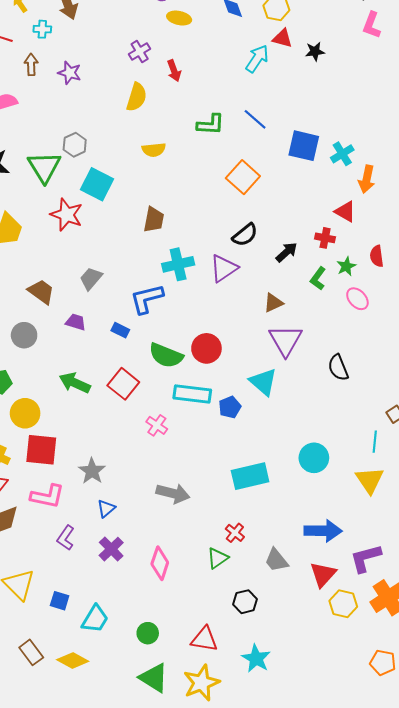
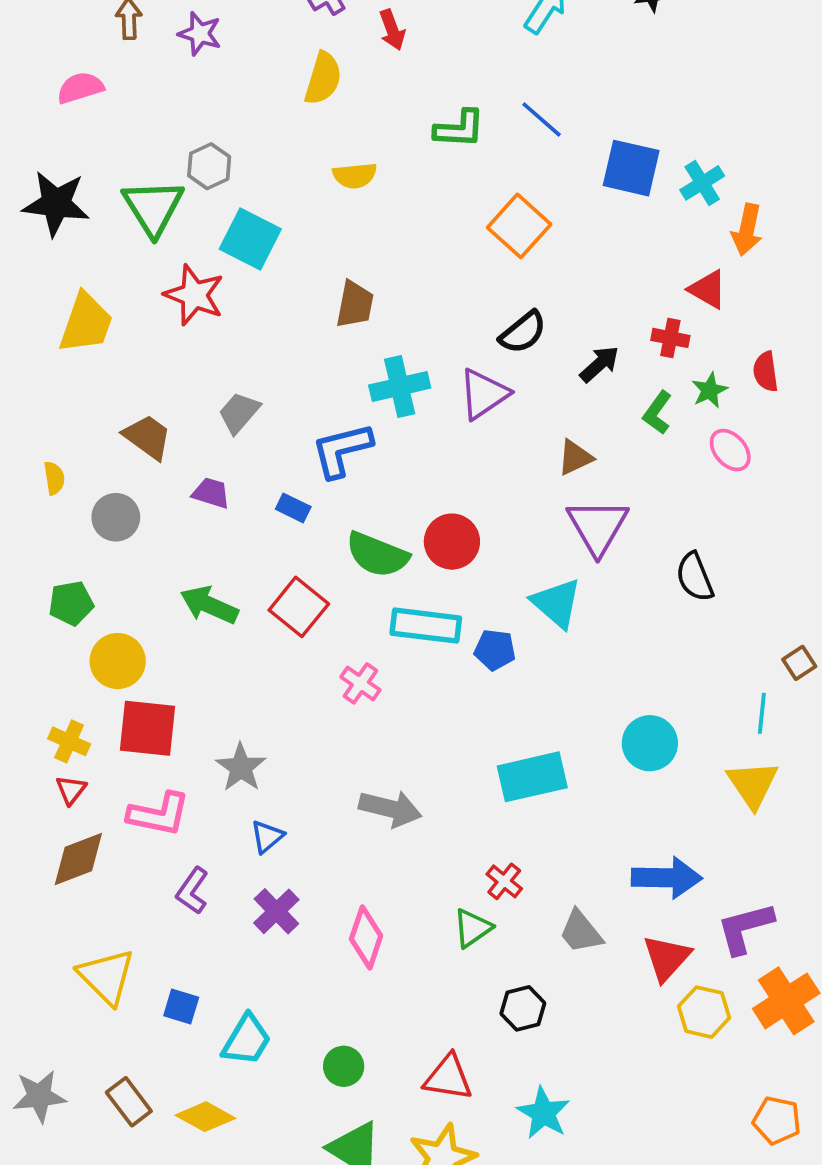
blue pentagon: (230, 407) -> (495, 650), turned 30

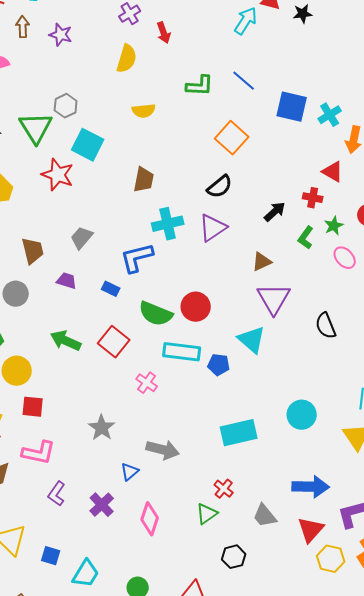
black semicircle: (523, 332) -> (220, 187), moved
brown trapezoid: (148, 437) -> (33, 251), turned 40
red square: (148, 728) -> (33, 407), size x0.7
gray star: (241, 767) -> (102, 428), moved
blue triangle: (267, 837) -> (130, 472), moved

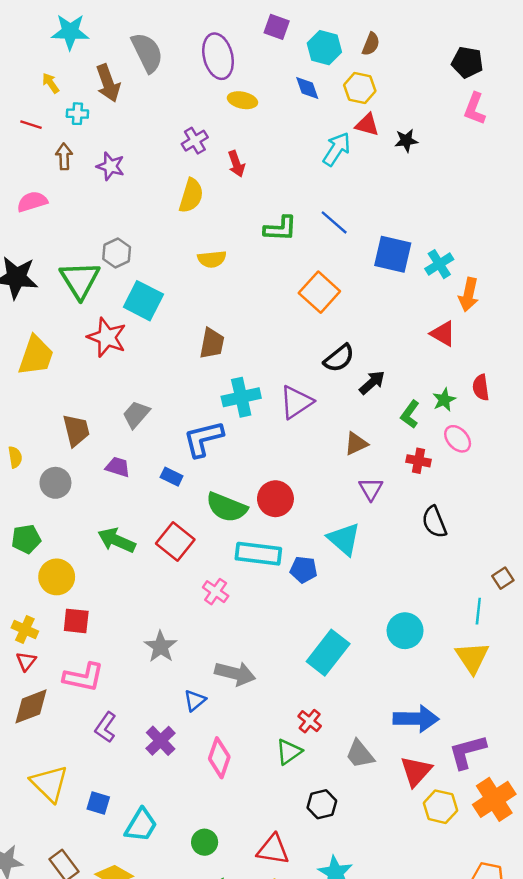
black semicircle: (220, 187) -> (339, 358), moved
red cross: (313, 198) -> (418, 461), moved
purple triangle: (274, 299) -> (371, 489), size x0.6
cyan rectangle: (239, 433) -> (328, 653), turned -39

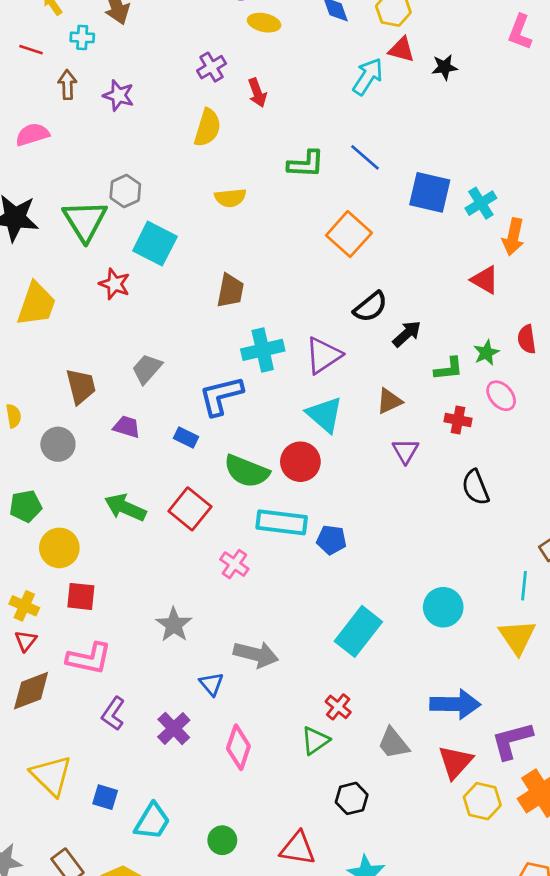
red star: (107, 337) -> (115, 284), size x0.7
green L-shape: (410, 414) -> (449, 369), turned -132
cyan triangle: (344, 539) -> (325, 415), moved
blue triangle: (195, 700) -> (212, 684), turned -30

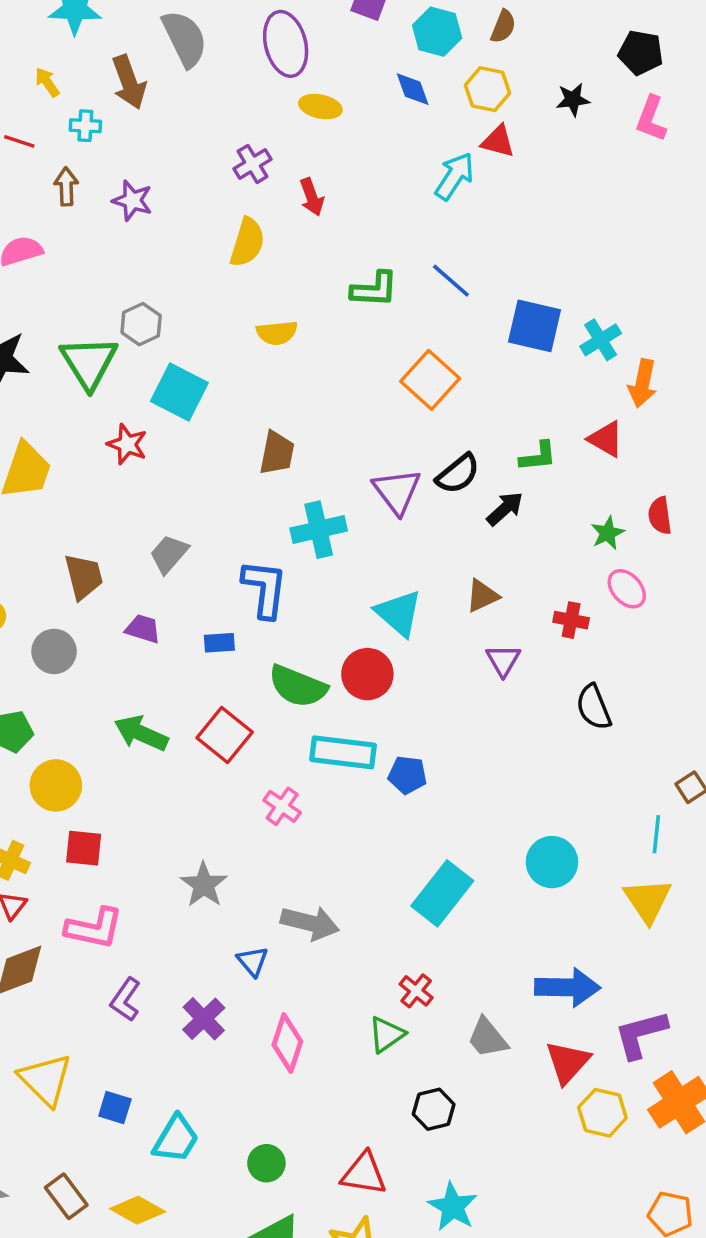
black star: (445, 67) -> (573, 100), moved
purple triangle: (323, 355) -> (397, 491), moved, turned -33
green L-shape: (449, 369) -> (538, 456), moved
blue L-shape: (221, 396) -> (265, 589), turned 111
blue rectangle: (186, 437) -> (219, 643), turned -30

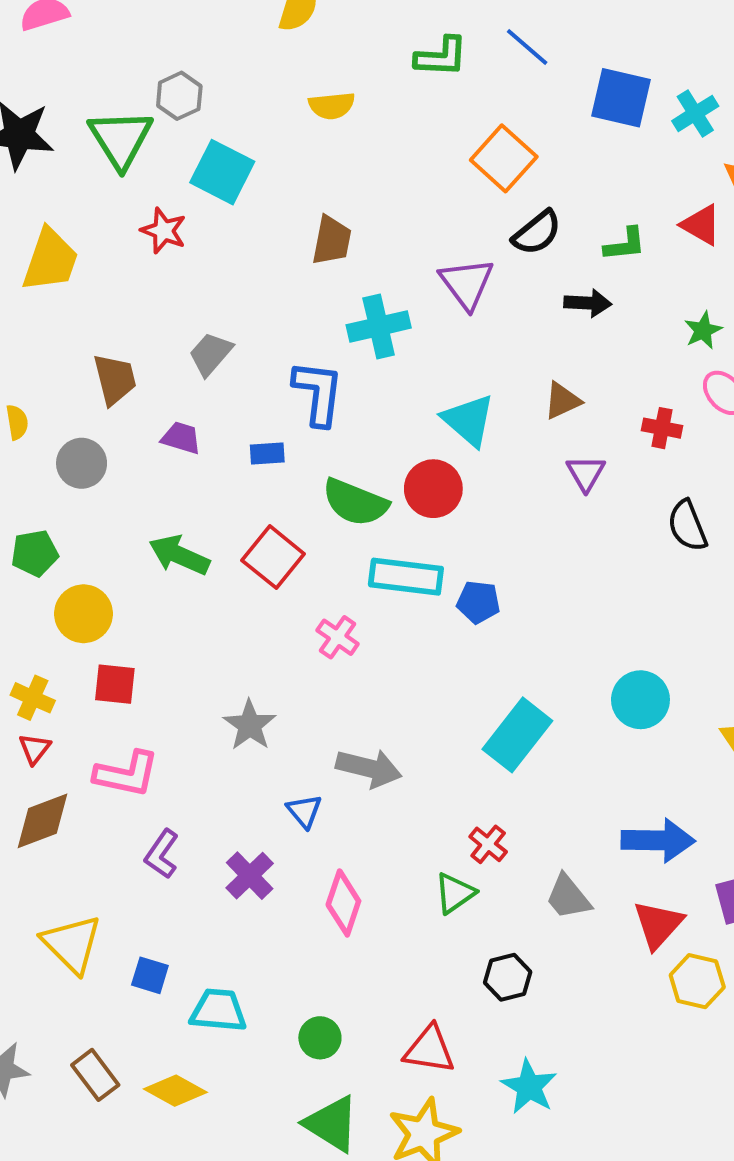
black semicircle: (458, 474) -> (537, 233), moved
black arrow: (505, 509) -> (588, 303), turned 45
cyan trapezoid: (176, 1139) -> (218, 1010), turned -116

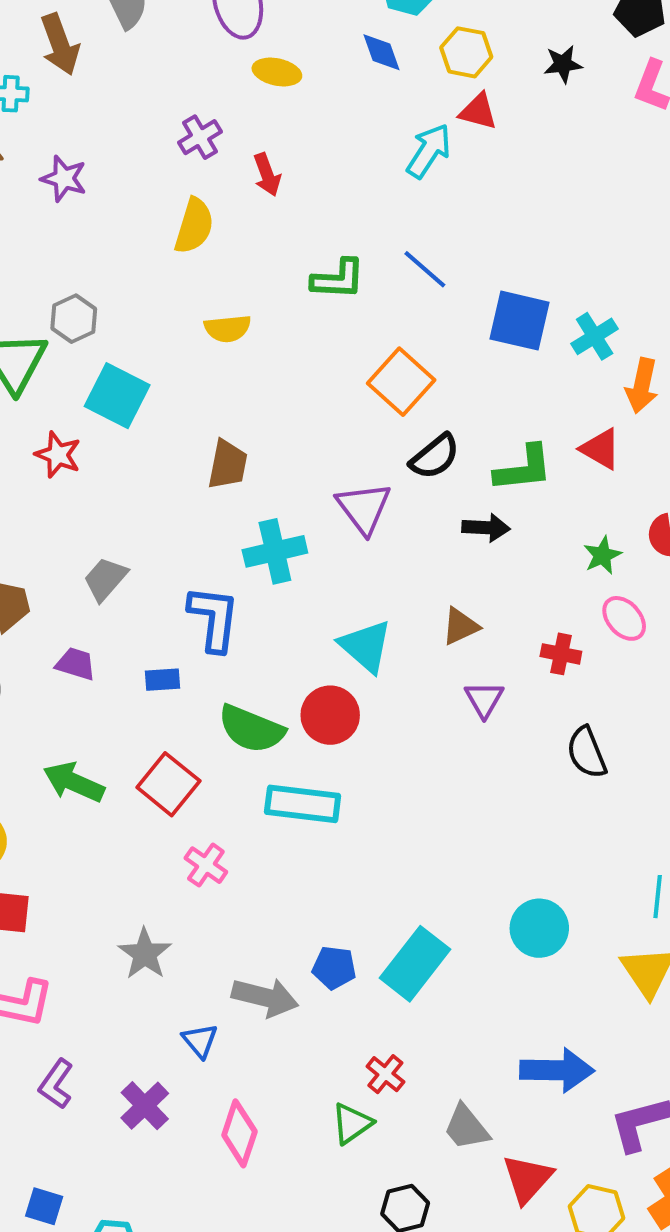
green L-shape: (625, 244) -> (524, 469), size x1.4
blue pentagon: (478, 602) -> (334, 968), moved
pink cross: (338, 637) -> (206, 865), moved
red triangle: (658, 924) -> (527, 1179), moved

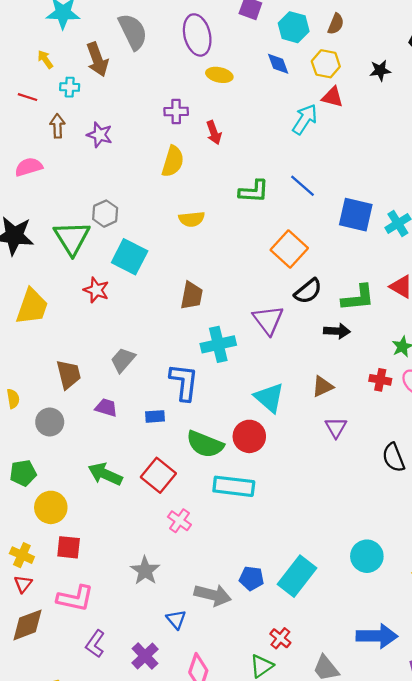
purple cross: (200, 137) -> (176, 111), turned 30
red cross: (561, 654) -> (380, 380), moved

